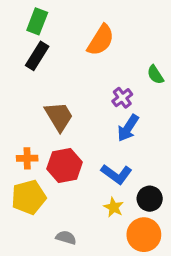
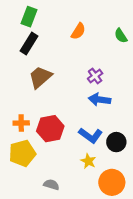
orange semicircle: (101, 40) -> (78, 31), size x0.7
green semicircle: (155, 75) -> (121, 36), moved
brown trapezoid: (59, 116) -> (40, 77), moved, turned -100
blue arrow: (128, 128) -> (100, 100), turned 65
black circle: (150, 199) -> (116, 142), moved

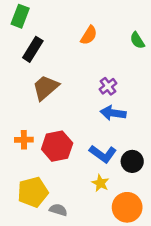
green rectangle: (29, 17) -> (20, 16), moved
yellow pentagon: (22, 153) -> (33, 192), moved

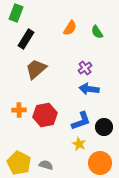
green semicircle: (137, 40) -> (97, 32), moved
blue L-shape: (103, 154) -> (81, 121), turned -55
yellow pentagon: (33, 192) -> (19, 163), moved, turned -30

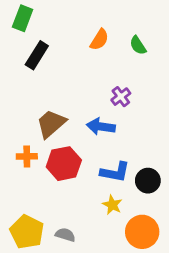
brown trapezoid: (36, 69) -> (51, 124), moved
blue arrow: (89, 89) -> (101, 126), moved
blue L-shape: (81, 121) -> (115, 172), turned 30

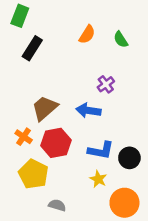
orange cross: (27, 156) -> (24, 137), turned 35
yellow pentagon: (27, 232) -> (33, 174), moved

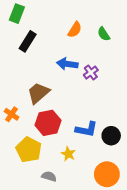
blue arrow: (88, 110) -> (67, 64), moved
orange cross: (24, 137) -> (12, 114), moved
yellow star: (98, 179) -> (68, 154), moved

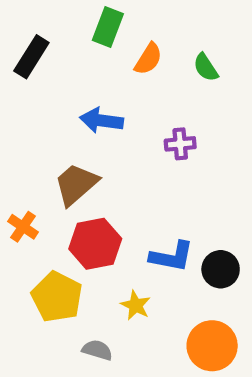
green rectangle: (17, 14) -> (108, 27), moved
black rectangle: (28, 41) -> (31, 57), moved
blue arrow: (67, 64) -> (102, 120), moved
purple cross: (91, 73) -> (180, 144), turned 32

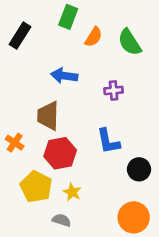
green semicircle: (206, 67) -> (130, 42), size x1.5
brown trapezoid: (76, 184) -> (48, 116), turned -48
blue L-shape: (172, 256) -> (108, 141), moved, turned 68
yellow star: (136, 305) -> (72, 192), moved

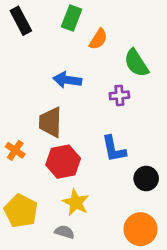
black rectangle: (20, 36) -> (21, 21), moved, turned -60
green semicircle: (130, 42) -> (136, 63), moved
yellow pentagon: (36, 187) -> (21, 211), moved
yellow star: (72, 192) -> (76, 202), size x1.4

